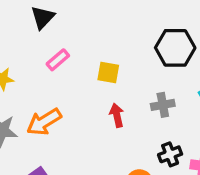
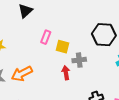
pink rectangle: (58, 60) -> (46, 37), moved, turned -32
gray cross: (163, 105) -> (79, 60), moved

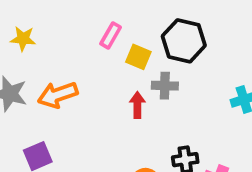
black hexagon: (104, 35) -> (184, 41), moved

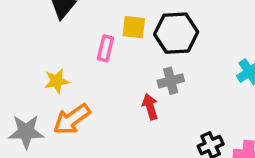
yellow star: (23, 39) -> (57, 81), moved
yellow square: (138, 57) -> (134, 27), moved

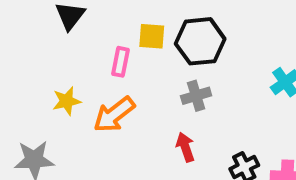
red arrow: (150, 107) -> (185, 147), moved
orange arrow: (72, 119) -> (114, 115), moved

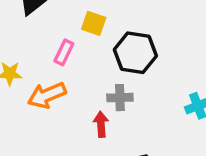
yellow square: (152, 36) -> (94, 23), moved
red arrow: (185, 147) -> (101, 124), moved

